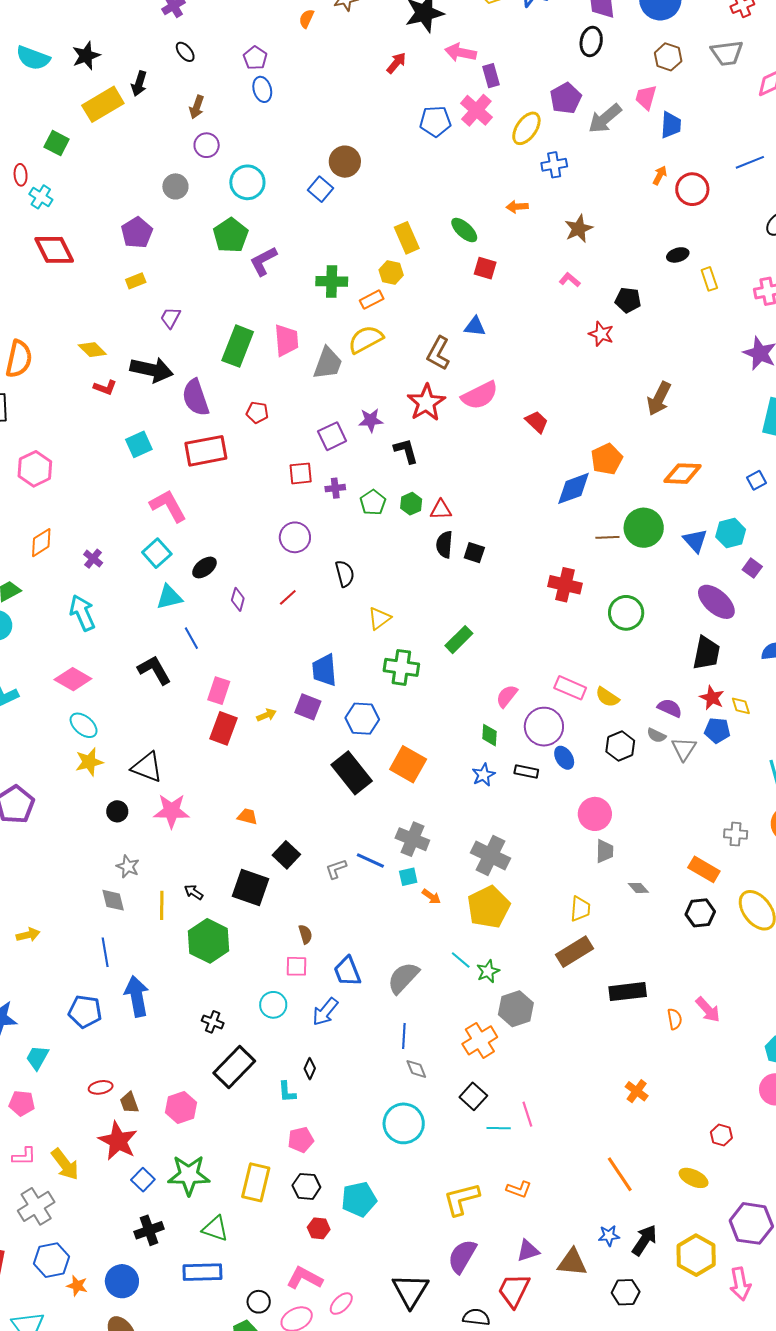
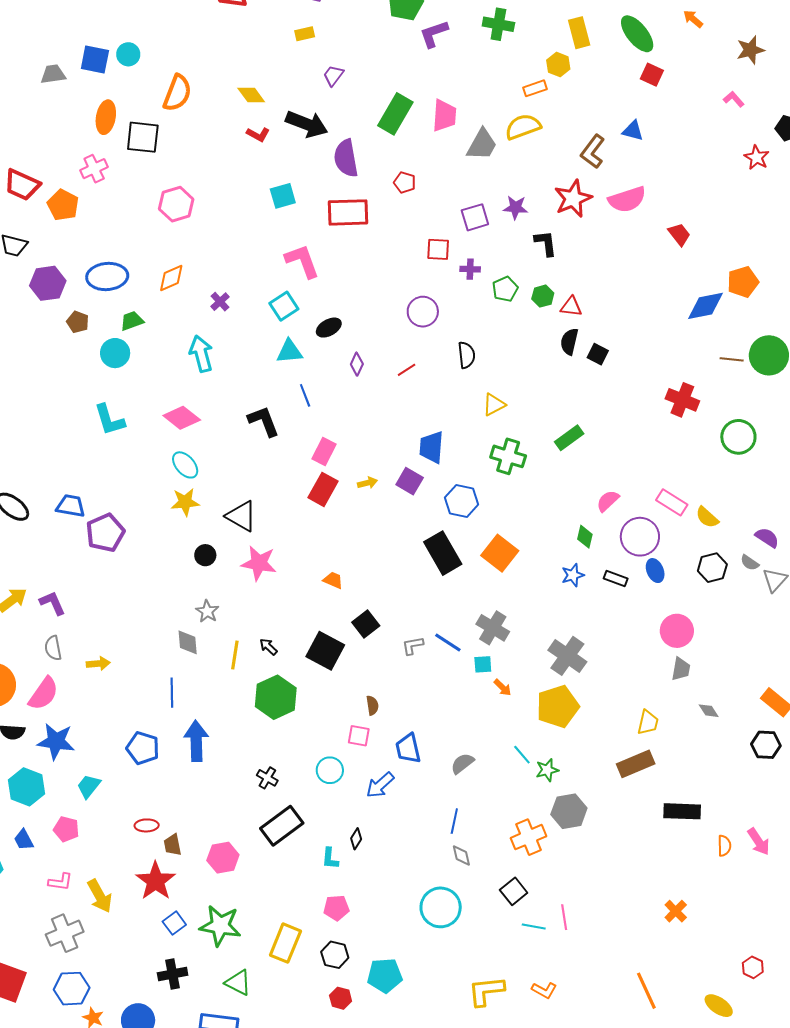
orange arrow: (517, 207) -> (693, 19), turned 35
green ellipse: (464, 230) -> (637, 34), size x1.4
green cross: (332, 281) -> (498, 24), moved
gray semicircle: (403, 978) -> (462, 763), size x0.7

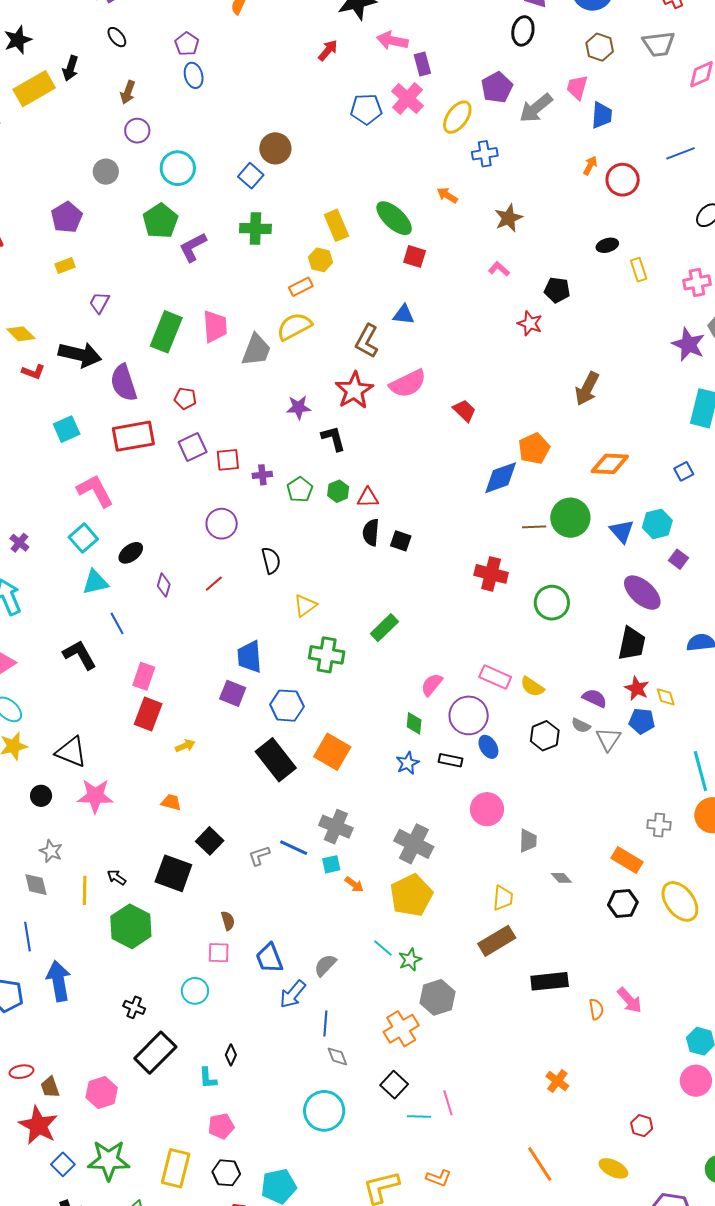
purple square: (475, 217) -> (193, 447), moved
yellow arrow: (367, 483) -> (185, 746), moved
pink circle: (677, 631) -> (487, 809), moved
blue arrow: (380, 785) -> (293, 994), moved

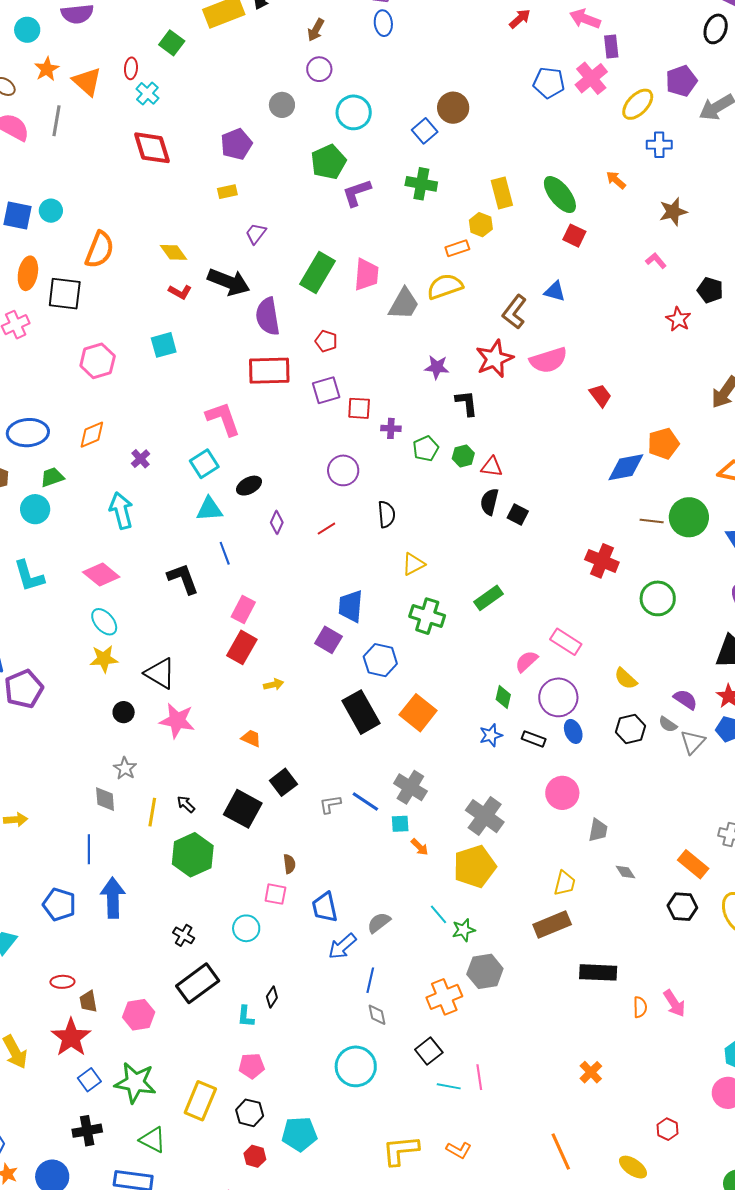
cyan square: (67, 429) -> (164, 345), moved
pink rectangle: (495, 677) -> (566, 642), moved

